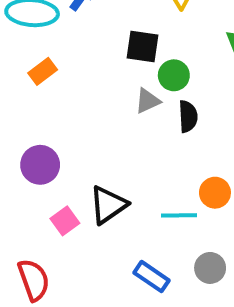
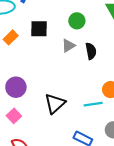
black square: (143, 47) -> (39, 29), moved
green circle: (174, 75) -> (77, 21), moved
pink square: (65, 221) -> (14, 116), moved

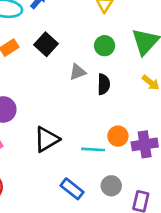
green circle: (77, 21) -> (105, 46), moved
black square: (39, 29) -> (46, 44), turned 30

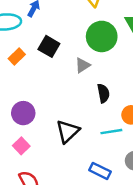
green circle: (105, 46) -> (102, 36), size x1.6
black semicircle: (104, 84) -> (103, 93), moved

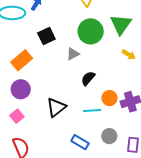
black square: (49, 46) -> (46, 36), turned 30
orange rectangle: (17, 57) -> (22, 60), moved, size x1.5
black semicircle: (103, 93) -> (88, 78), turned -133

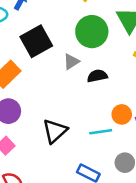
black square: (46, 36) -> (36, 41), size x1.4
black semicircle: (88, 78) -> (97, 76), moved, turned 42

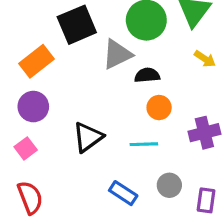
gray triangle: (71, 62) -> (117, 54), size x1.5
orange circle: (122, 114) -> (159, 108), moved

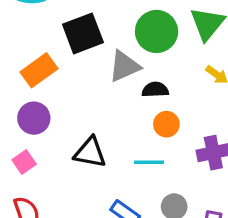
black triangle: (88, 137) -> (90, 153), turned 44

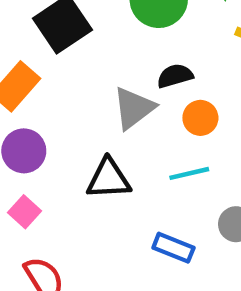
gray triangle: (124, 66) -> (134, 108), moved

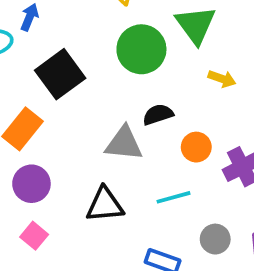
gray triangle: (134, 108) -> (124, 143), turned 45
orange circle: (200, 118) -> (196, 147), moved

